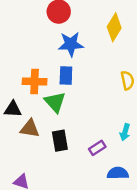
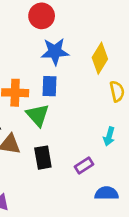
yellow diamond: (114, 27) -> (100, 58), moved
cyan arrow: (125, 132) -> (109, 136), moved

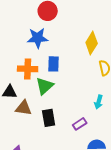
blue star: (55, 52) -> (38, 38), moved
green triangle: (38, 115) -> (45, 86), turned 30

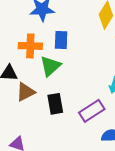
brown triangle: (24, 108) -> (26, 92), turned -36
purple rectangle: (80, 124) -> (92, 111), size x1.5

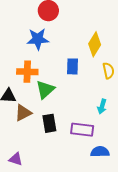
blue rectangle: (61, 40) -> (73, 66), moved
purple rectangle: (92, 111) -> (82, 130), turned 40

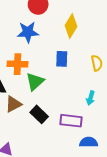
yellow diamond: (95, 44) -> (71, 26), moved
black rectangle: (49, 123) -> (39, 114), turned -36

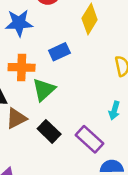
blue star: (28, 32) -> (19, 23), moved
blue rectangle: (62, 59) -> (59, 52), moved, turned 63
purple rectangle: (71, 121) -> (90, 139), turned 35

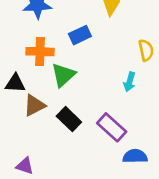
cyan arrow: (114, 111) -> (130, 82), moved

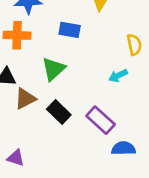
blue rectangle: (80, 35) -> (70, 30), turned 35
orange cross: (40, 52) -> (17, 35), moved
cyan arrow: (130, 82) -> (118, 76), turned 48

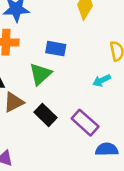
blue rectangle: (70, 30) -> (56, 49), moved

